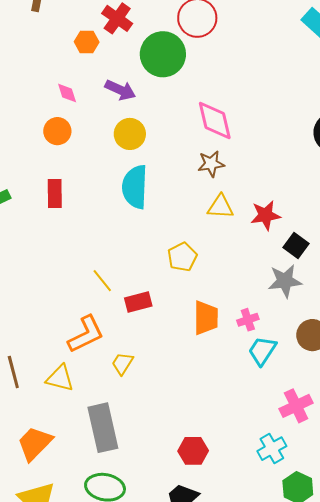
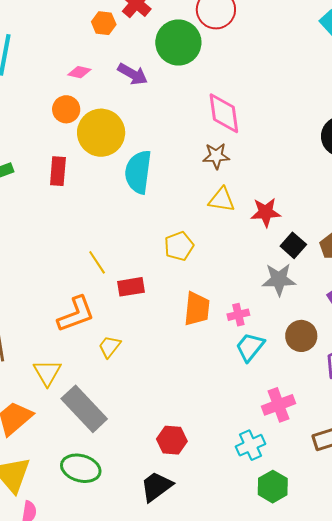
pink diamond: (67, 93) -> (79, 72), turned -65
yellow circle: (130, 134) -> (101, 133), moved, size x1.5
yellow triangle: (60, 378) -> (47, 373), moved, turned 40
gray rectangle: (103, 428) -> (84, 409), turned -36

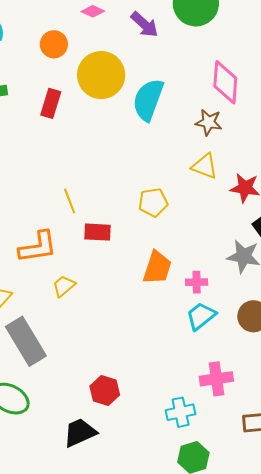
orange circle: (66, 109) -> (54, 44), moved
cyan semicircle: (138, 172) -> (148, 100), moved

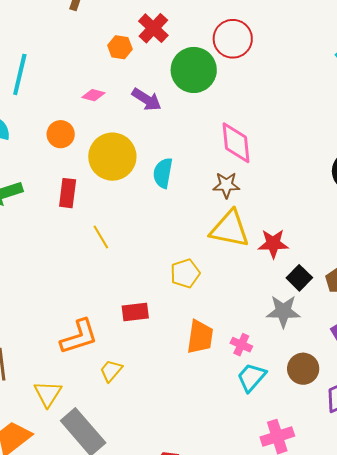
cyan semicircle: (148, 100) -> (163, 173), size x0.7
yellow triangle: (205, 166) -> (230, 229), size x1.5
yellow line: (70, 201) -> (101, 237), moved
pink cross: (197, 282) -> (241, 345), turned 35

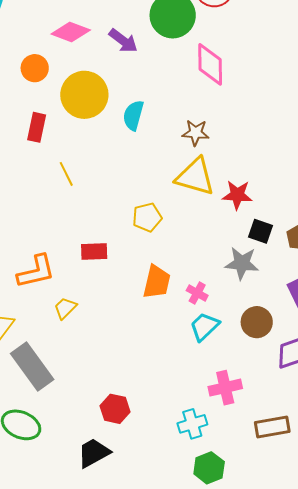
pink diamond: (93, 95) -> (71, 32), size x1.6
pink diamond: (236, 143) -> (210, 64), moved
black square: (299, 278) -> (260, 231), turned -30

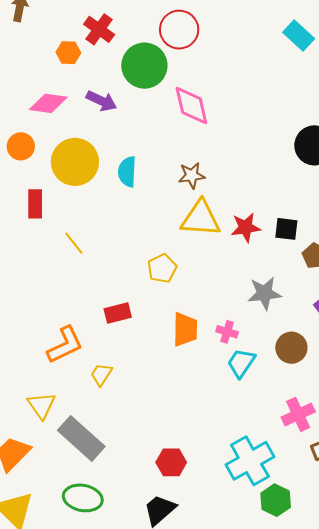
black square: (260, 231) -> (286, 229), moved
pink cross: (225, 388) -> (298, 414), moved
cyan cross: (192, 424) -> (250, 461), size x1.6

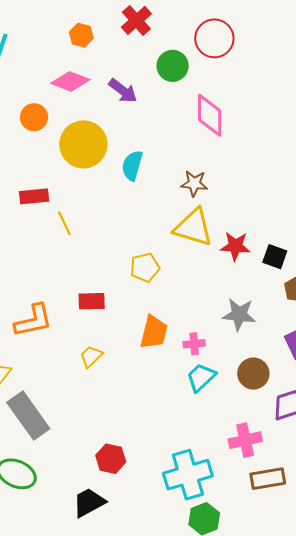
orange hexagon: (68, 53) -> (81, 35), moved
green circle: (144, 66) -> (173, 66), size x0.7
red rectangle: (35, 204) -> (34, 196), moved, turned 72
pink cross: (227, 332) -> (194, 344), turned -35
yellow trapezoid: (101, 374) -> (91, 356), moved

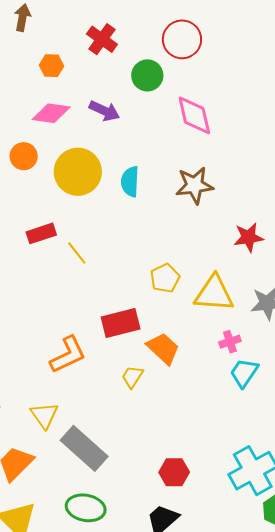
brown star: (194, 183) -> (194, 185), size x1.4
yellow triangle: (193, 227) -> (214, 294), moved
red rectangle: (92, 301) -> (121, 323), size x1.4
orange trapezoid: (154, 332) -> (163, 348), moved, turned -48

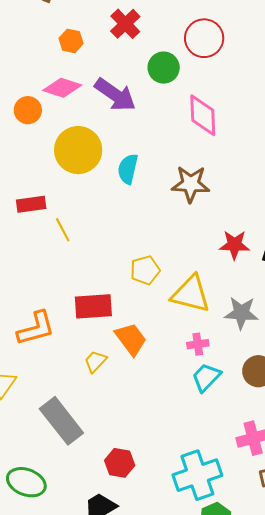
purple arrow: (104, 111) -> (115, 95), size x1.4
orange circle: (24, 156) -> (28, 110), moved
gray rectangle: (84, 448) -> (61, 421), moved

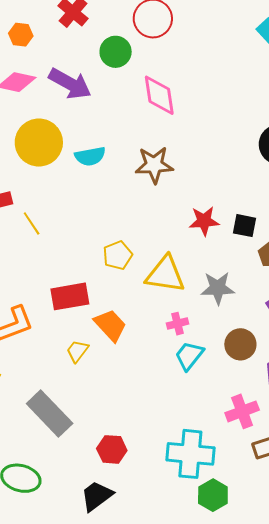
cyan semicircle: (128, 169) -> (90, 156), turned -108
cyan cross: (197, 475) -> (190, 454), turned 30

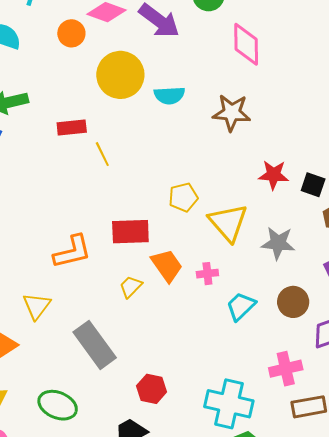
yellow triangle: (165, 274) -> (228, 223), turned 33
pink cross: (177, 324) -> (207, 274), moved

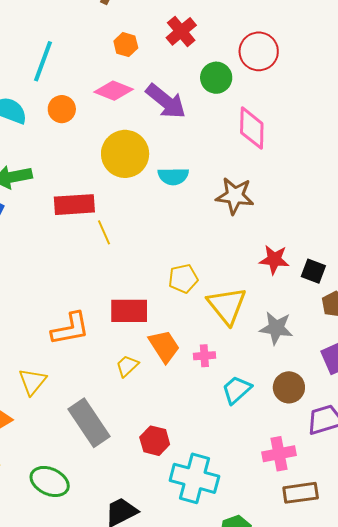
orange circle: (71, 33) -> (62, 109), moved
red rectangle: (72, 128) -> (74, 205), size x1.4
red hexagon: (152, 389) -> (155, 441), moved
cyan cross: (229, 404) -> (194, 478), moved

